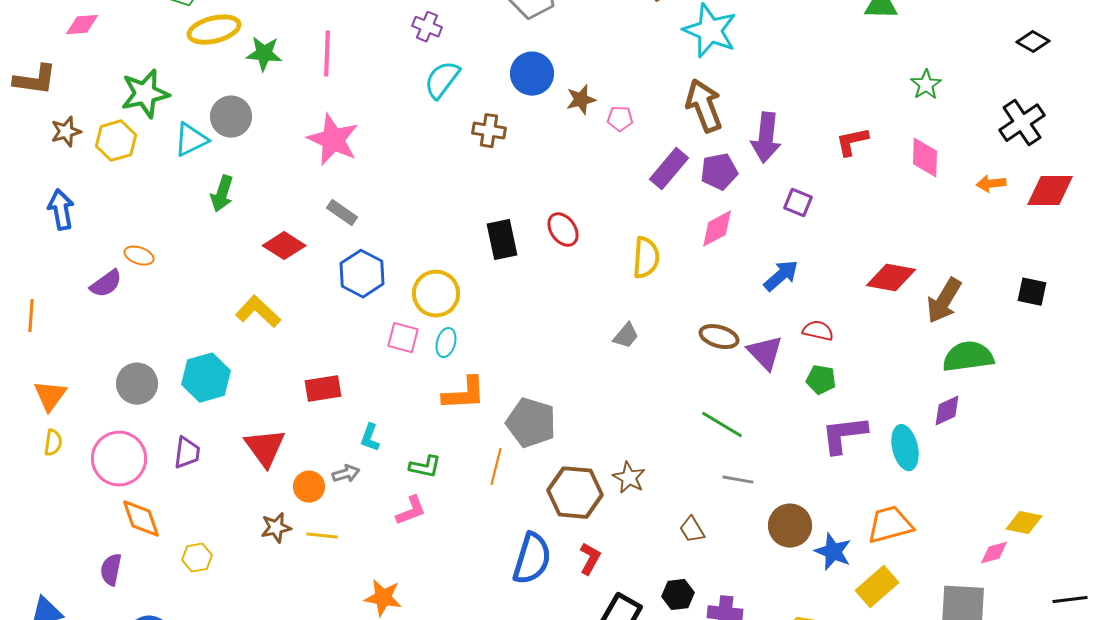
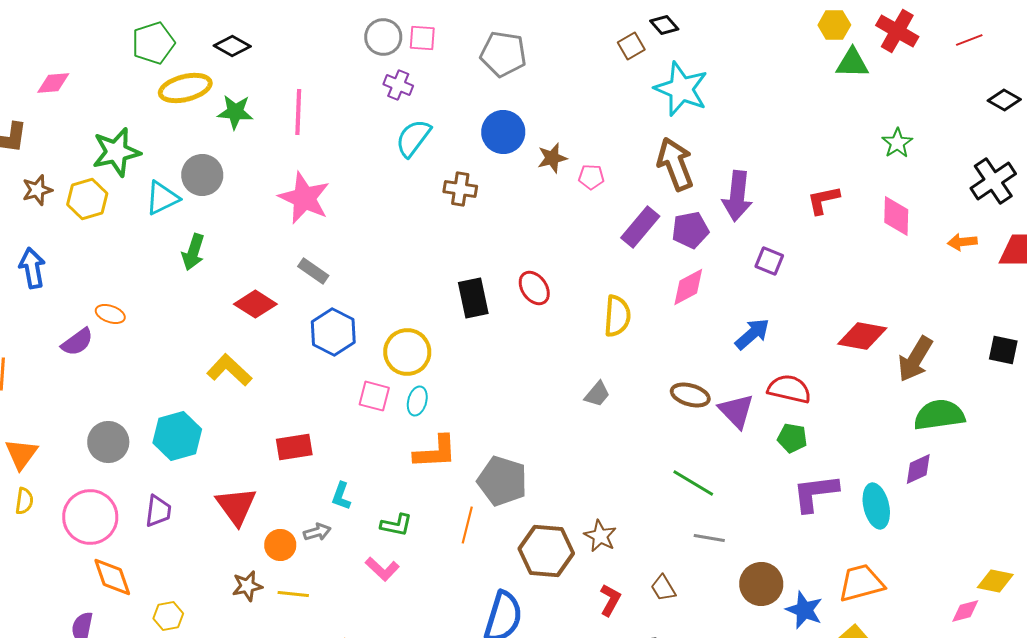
red semicircle: (818, 331) -> (789, 389), size x1.4
pink L-shape: (411, 511) -> (382, 569), turned 64
red L-shape: (590, 559) -> (610, 600), moved

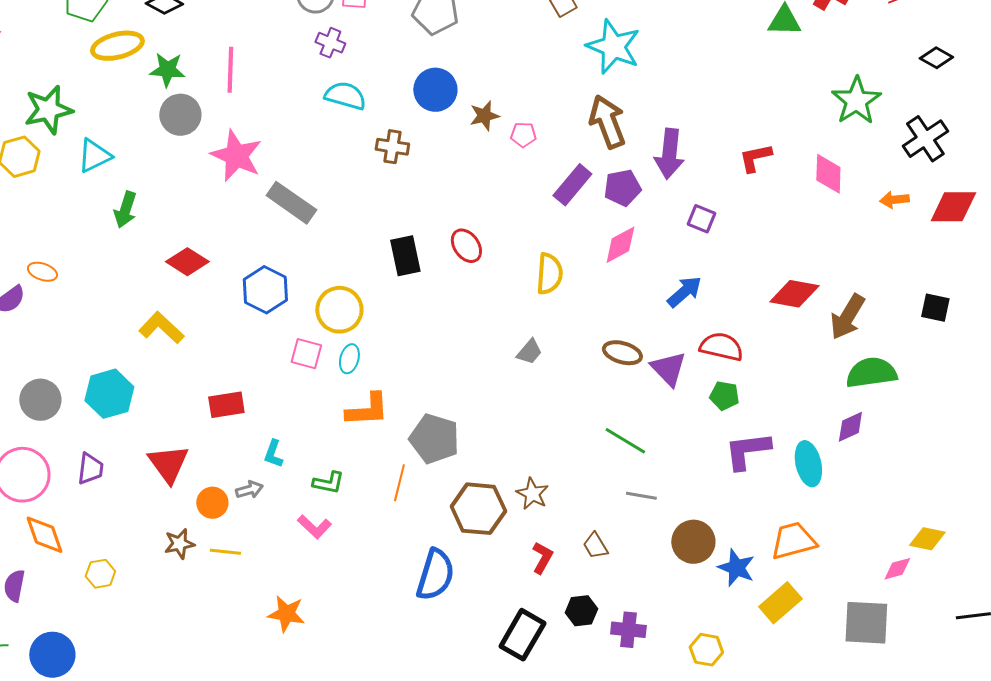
cyan semicircle: (413, 138) -> (345, 96), turned 69
green star: (897, 143) -> (856, 101), moved, size x1.6
gray circle: (202, 175) -> (180, 115), moved
gray rectangle: (313, 271) -> (291, 203), moved, size x1.6

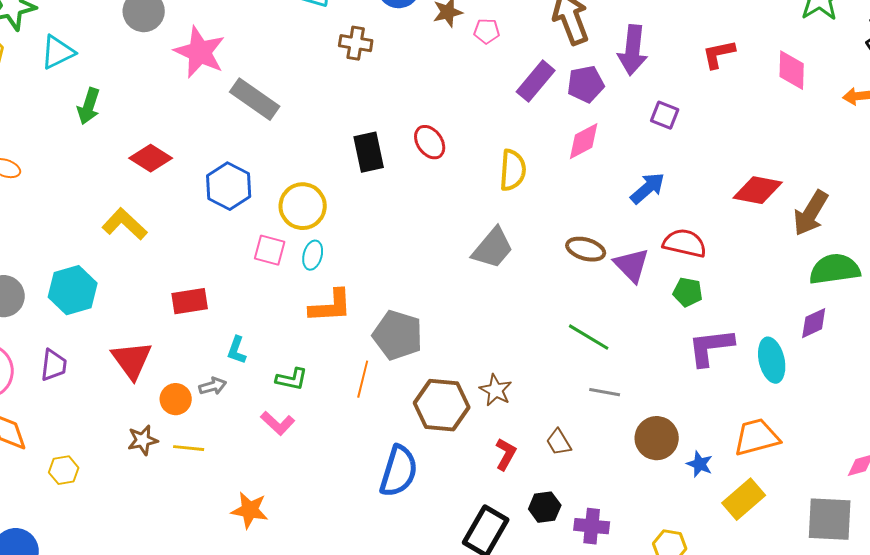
gray trapezoid: (529, 352) -> (493, 248), size x1.6
blue star: (736, 568) -> (700, 464), size x0.7

